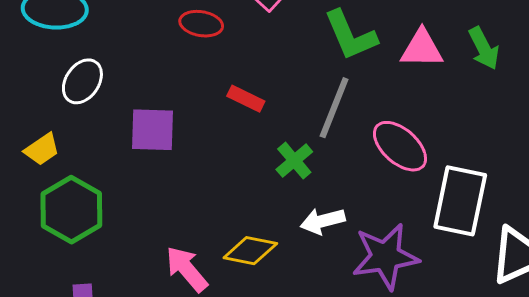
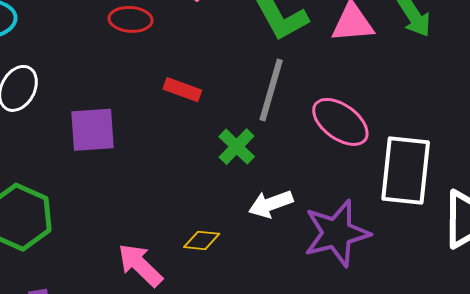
yellow diamond: (250, 251) -> (202, 240), size x0.7

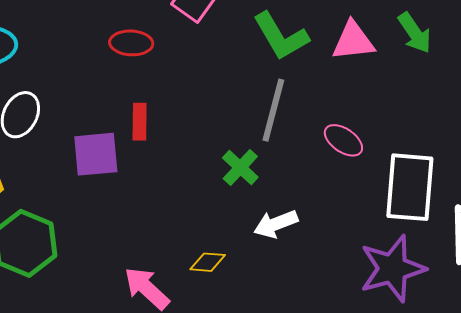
red rectangle: (182, 90) -> (140, 122), moved, turned 72
pink ellipse: (340, 122) -> (343, 140), size x0.7
purple star: (337, 233) -> (392, 269), moved

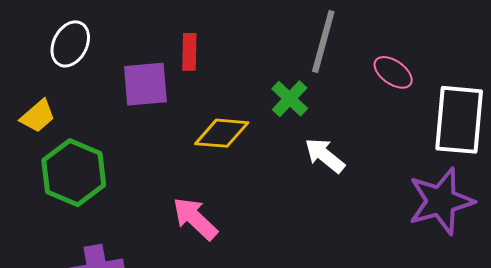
white arrow: (276, 224) -> (325, 155), turned 60
yellow diamond: (208, 262) -> (222, 133), moved, size x1.5

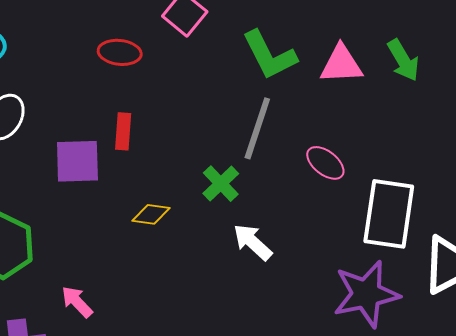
yellow diamond: (222, 133) -> (151, 214), size x0.7
pink arrow: (195, 219) -> (77, 302), moved, size x0.7

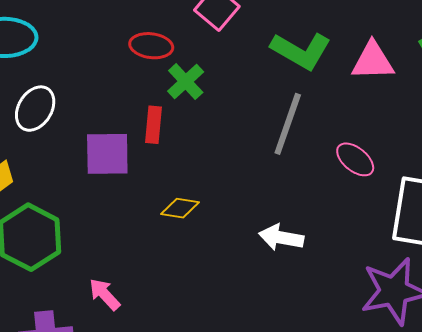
green L-shape: (269, 55) -> (301, 51), turned -34
green cross: (221, 184) -> (186, 81), moved
white arrow: (253, 242) -> (281, 237), turned -33

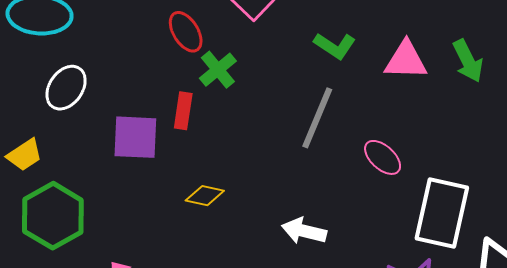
red ellipse: (151, 46) -> (186, 32), turned 48
green L-shape: (301, 51) -> (335, 46), size x0.7

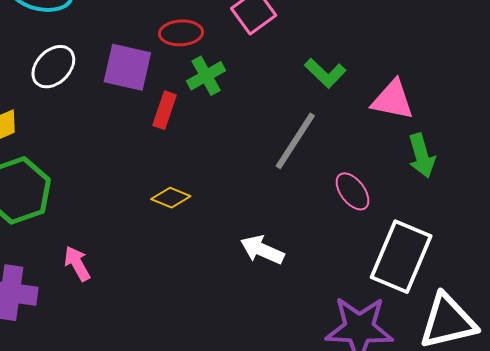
red ellipse: (186, 32) -> (181, 33), turned -72
green arrow: (468, 61) -> (422, 156), moved
purple square: (135, 137) -> (127, 67), moved

